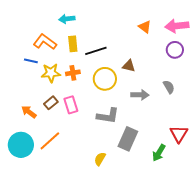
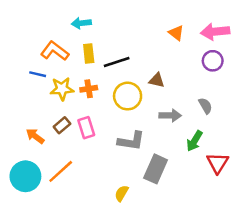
green arrow: (159, 153) -> (194, 141), moved

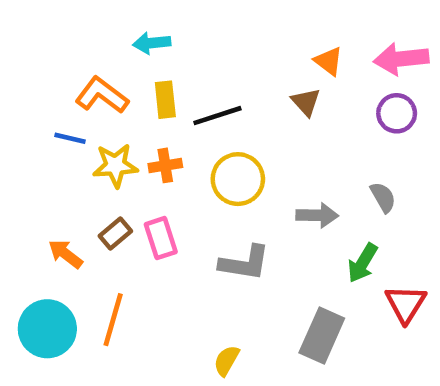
brown triangle: (157, 80) -> (306, 102), moved, turned 35
gray rectangle: (156, 169) -> (322, 336), moved
orange line: (61, 171) -> (113, 320), turned -32

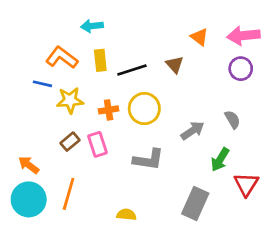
brown triangle: (306, 102) -> (175, 64), moved
orange cross: (165, 165) -> (109, 110), moved
gray arrow: (317, 215) -> (193, 131), turned -35
orange arrow: (65, 254) -> (29, 165), moved
yellow semicircle: (227, 361) -> (126, 215), moved, turned 66

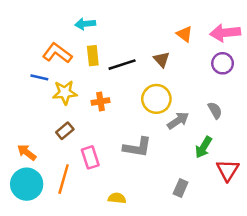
yellow circle: (144, 109) -> (156, 99), moved
pink rectangle: (98, 144) -> (90, 157), moved
gray rectangle: (195, 204) -> (181, 188), size x0.6

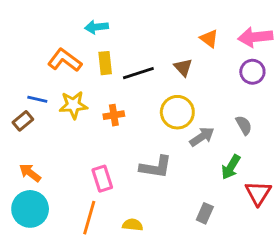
blue line: (39, 77) -> (37, 99), moved
brown rectangle: (65, 131) -> (23, 121), moved
orange line: (64, 179) -> (89, 218), moved

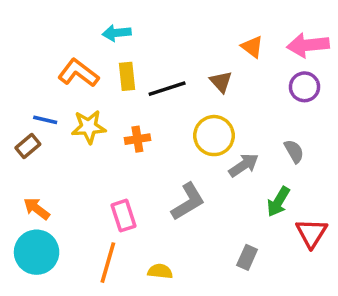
gray L-shape: (156, 167) -> (188, 202), turned -40

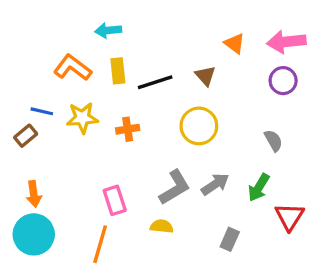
gray arrow: (244, 165) -> (215, 184), moved
orange arrow: (37, 209) -> (34, 194), turned -135
yellow semicircle: (160, 271) -> (162, 226), moved

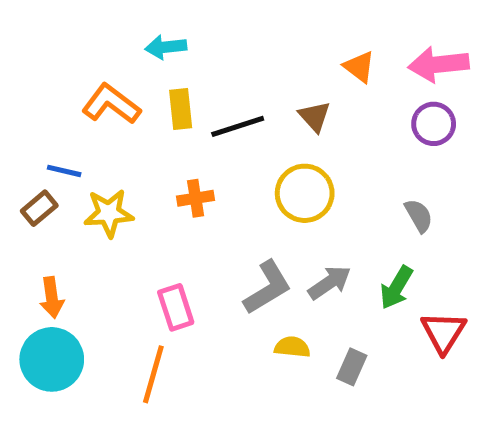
yellow star: (82, 118) -> (109, 213), moved
yellow semicircle: (162, 226) -> (292, 347), moved

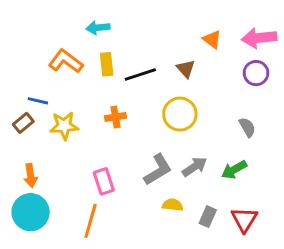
green arrow: (396, 288) -> (234, 170), turned 30
red triangle: (444, 332) -> (244, 219), moved

